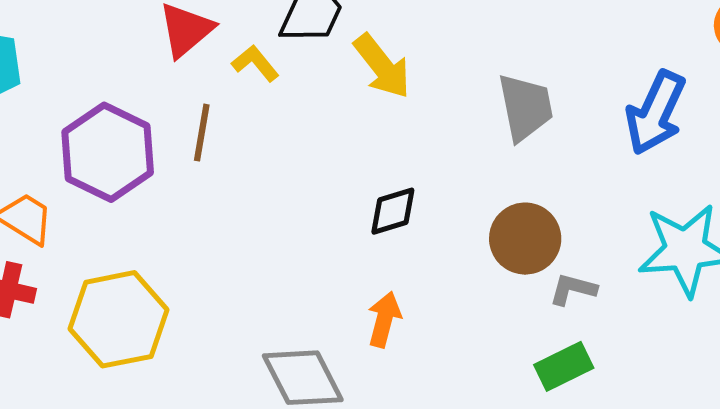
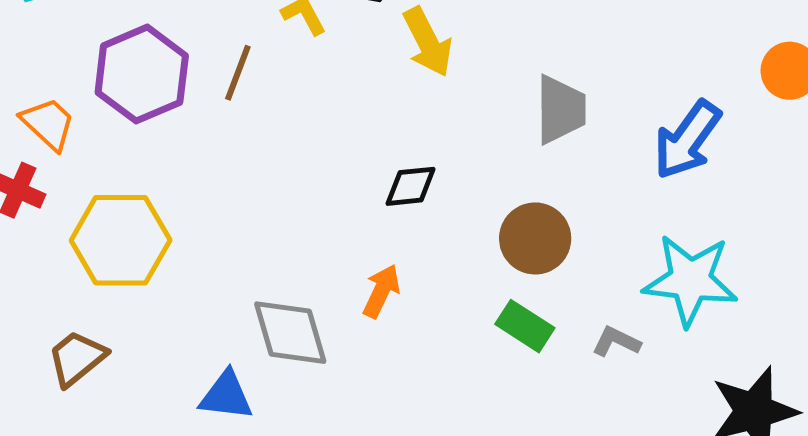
gray L-shape: (573, 289) -> (616, 342), moved
green rectangle: (564, 366) -> (525, 326), moved, turned 48

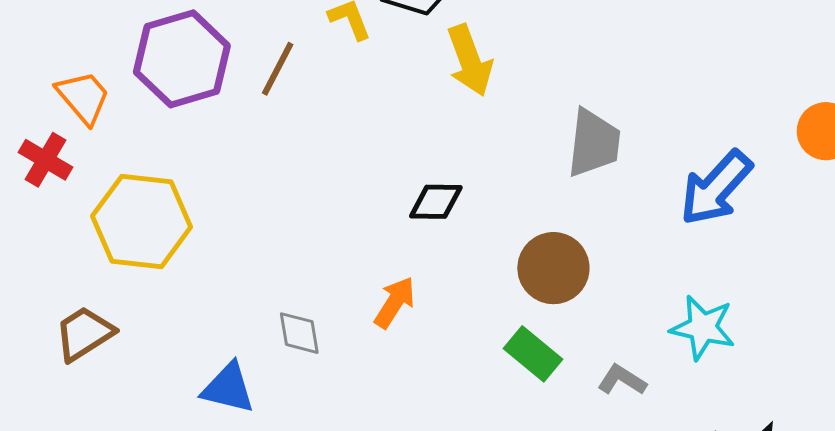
cyan star: (690, 280) -> (703, 328), size x0.7
gray diamond: (290, 333) -> (299, 333), size x0.6

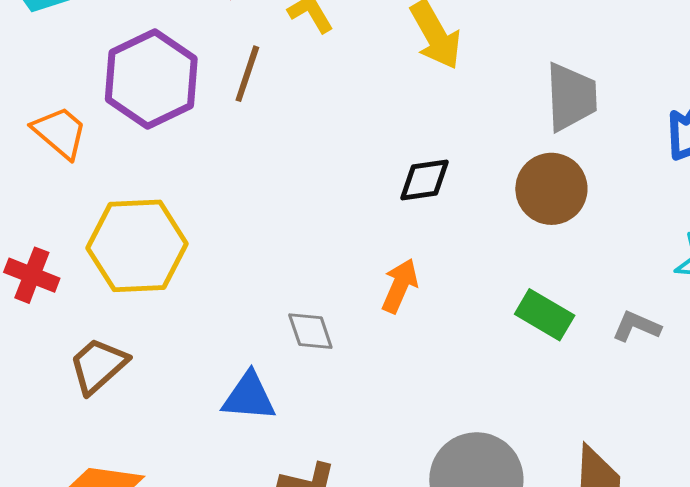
red cross: (45, 160) -> (32, 275), moved
brown circle: (553, 268) -> (551, 189), moved

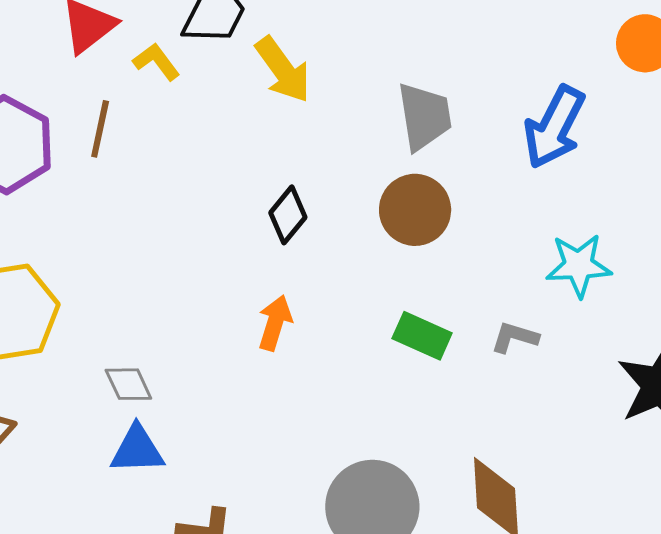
black diamond: (425, 180) -> (288, 215), turned -36
gray diamond: (310, 331) -> (128, 384), moved

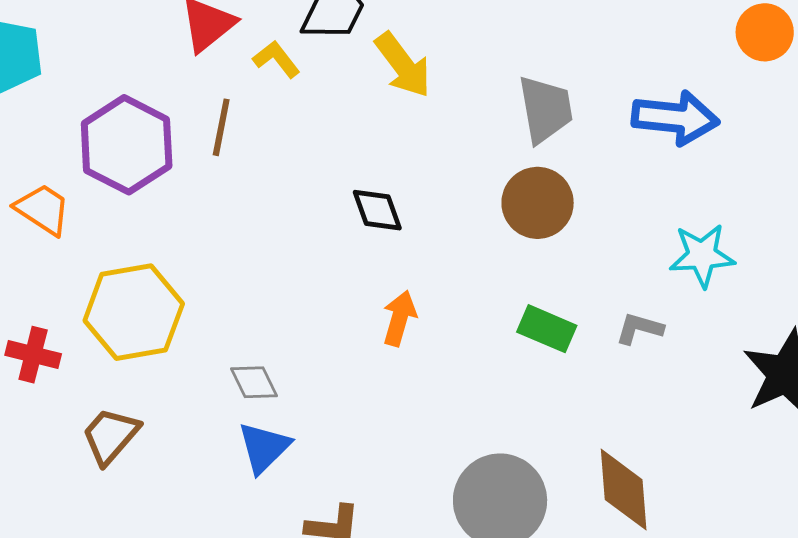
blue arrow: (554, 127) -> (675, 118), turned -110
black diamond: (288, 215) -> (377, 210), moved, turned -58
blue triangle: (137, 450) -> (264, 447), turned -42

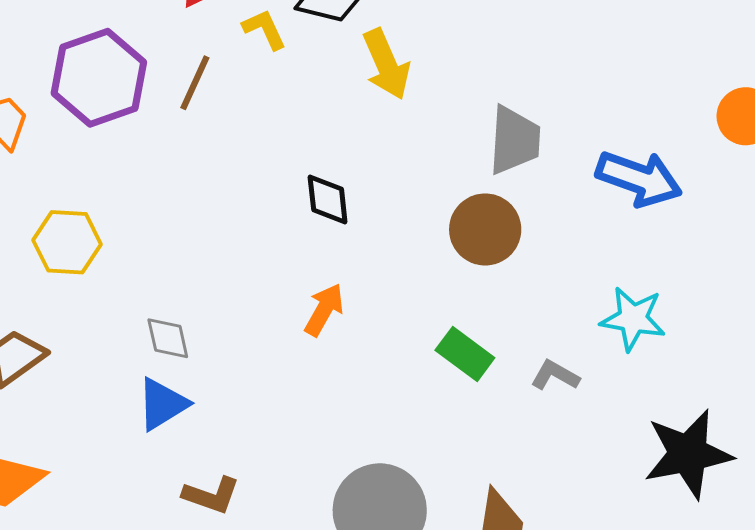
yellow hexagon: (134, 312) -> (67, 242), size x0.7

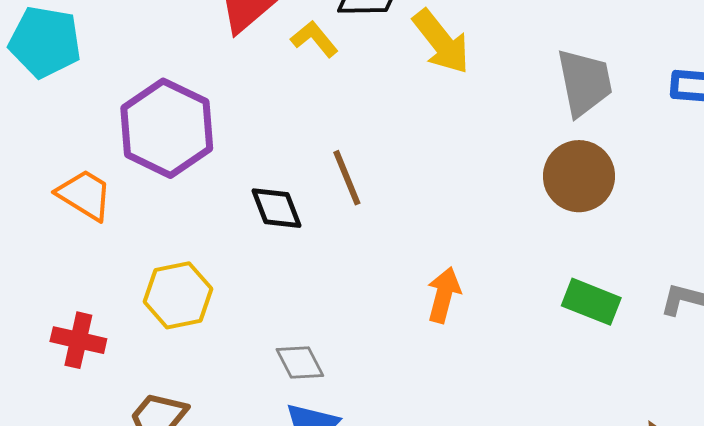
brown line: (195, 83) -> (347, 178), moved, turned -32
black diamond: (328, 199) -> (276, 208), moved

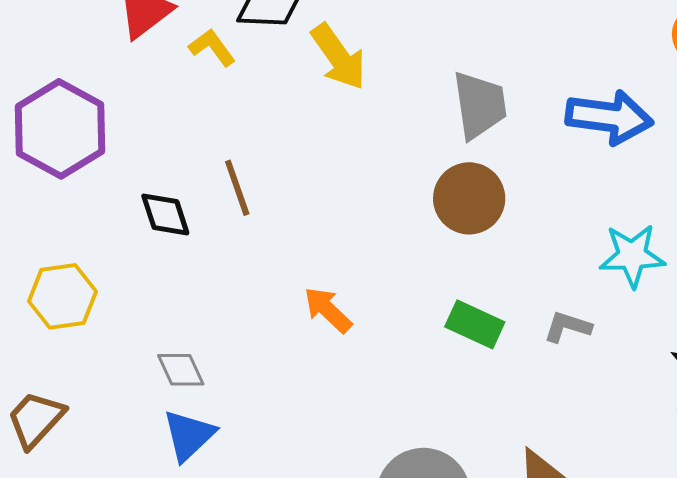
orange arrow: (444, 295) -> (328, 310), turned -64

